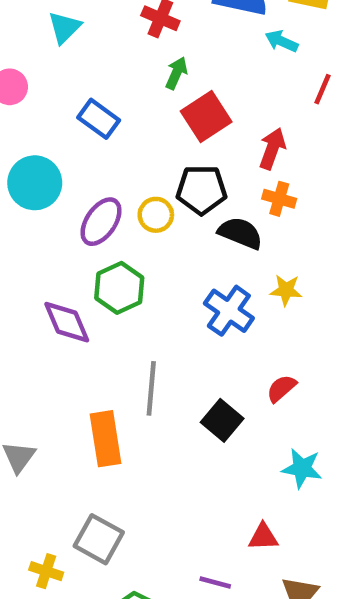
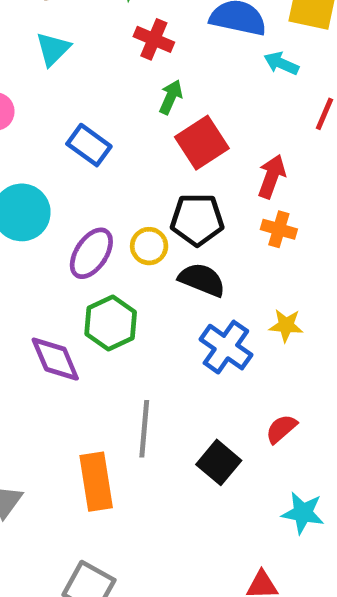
black semicircle: (240, 233) -> (202, 280), moved

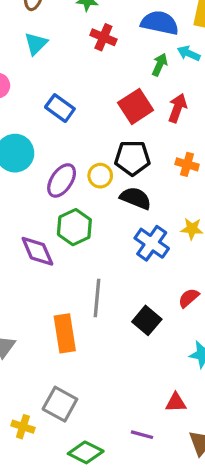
green arrow: (171, 97) -> (160, 65), moved
red arrow: (272, 176) -> (177, 108), moved

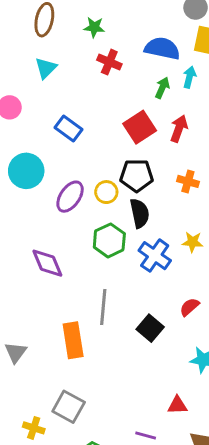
cyan arrow: (189, 53) -> (189, 77), turned 80
black semicircle: (136, 198) -> (140, 213), turned 56
green hexagon: (74, 227) -> (109, 240), moved

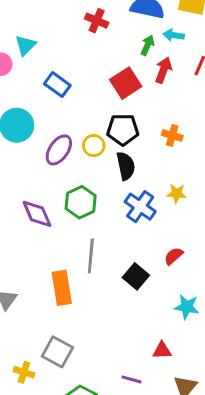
cyan triangle: (46, 68) -> (25, 45), moved
cyan arrow: (189, 77) -> (174, 35), turned -96
red arrow: (179, 129) -> (163, 70), moved
green hexagon: (109, 240) -> (81, 202), moved

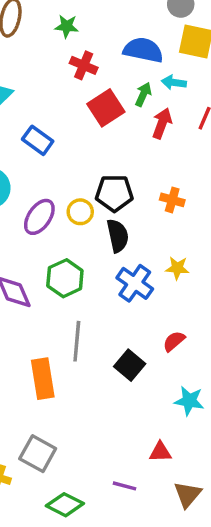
red square: (126, 83) -> (106, 108), moved

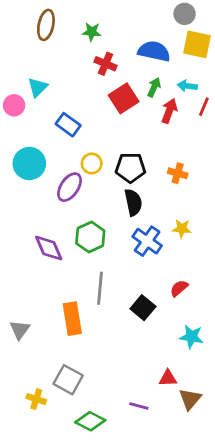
cyan arrow: (174, 82) -> (187, 86), moved
yellow circle: (80, 212) -> (92, 164), moved
brown triangle: (188, 494) -> (190, 399), moved

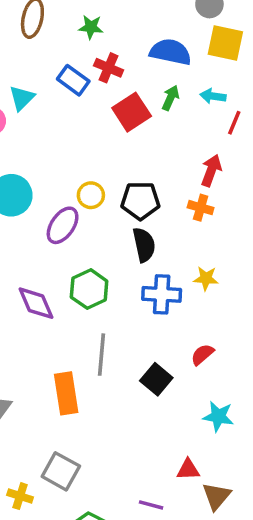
red arrow: (169, 111) -> (211, 170), moved
blue rectangle: (68, 125) -> (73, 80), moved
blue cross: (147, 241) -> (162, 294), turned -32

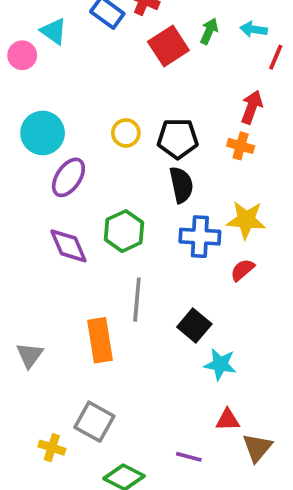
cyan triangle: (22, 98) -> (54, 31), turned -40
purple ellipse: (63, 225) -> (68, 177), moved
yellow star: (206, 278) -> (246, 220), size x1.5
red semicircle: (202, 355) -> (242, 270), moved
cyan star: (218, 416) -> (220, 364), moved

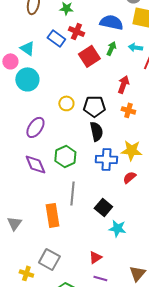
red arrow: (252, 107) -> (123, 84), moved
cyan circle: (43, 133) -> (27, 79), moved
red triangle: (228, 420) -> (95, 257), moved, turned -32

